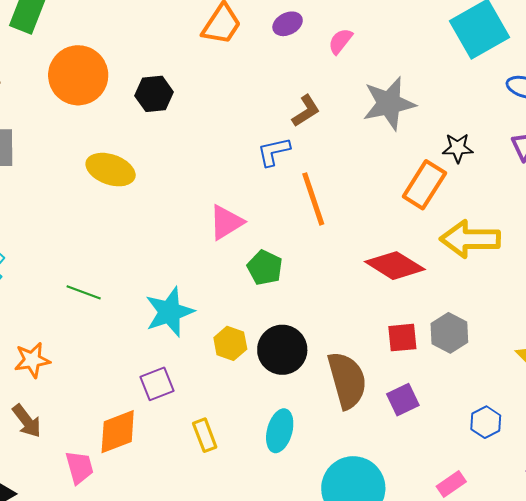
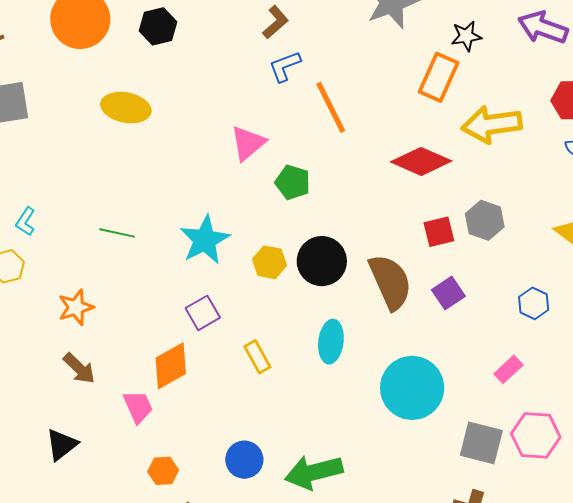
brown L-shape: (306, 111) -> (276, 22), moved

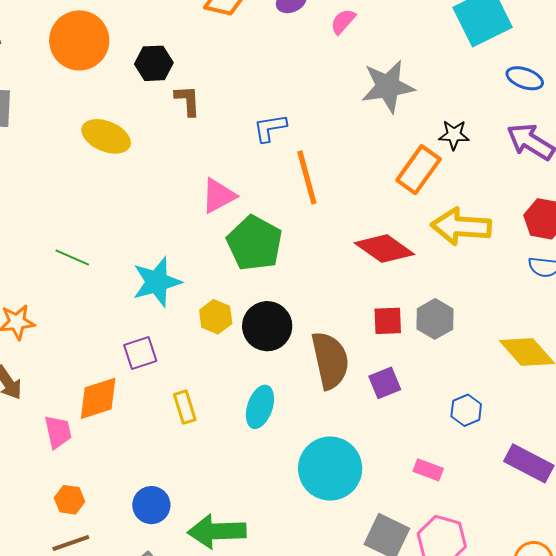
brown L-shape: (276, 22) -> (188, 101), moved, turned -64
green pentagon: (293, 182) -> (255, 243), size x1.6
pink rectangle: (508, 369) -> (428, 470), turned 52

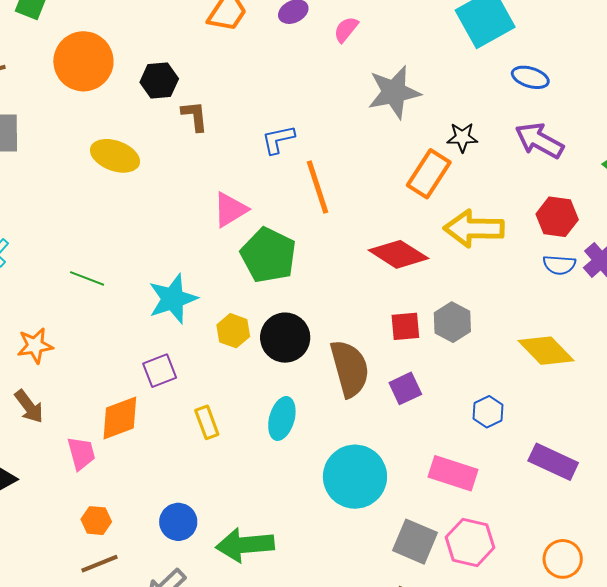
pink rectangle: (428, 470) -> (453, 473), size x1.6

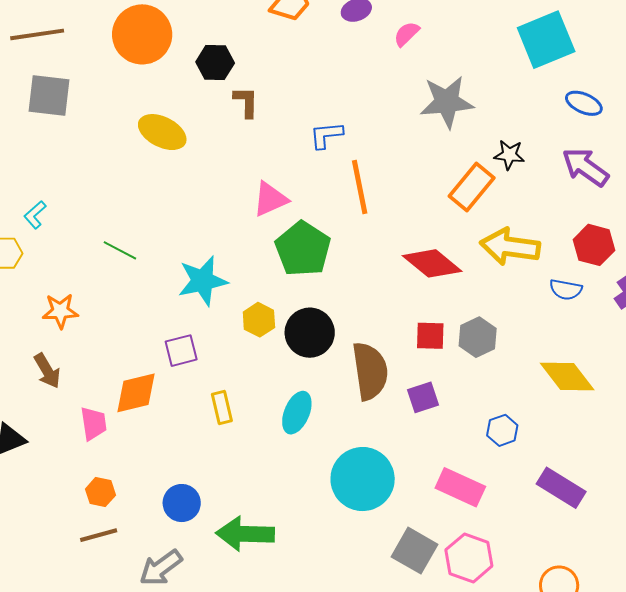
blue semicircle: (559, 265) -> (566, 290), moved

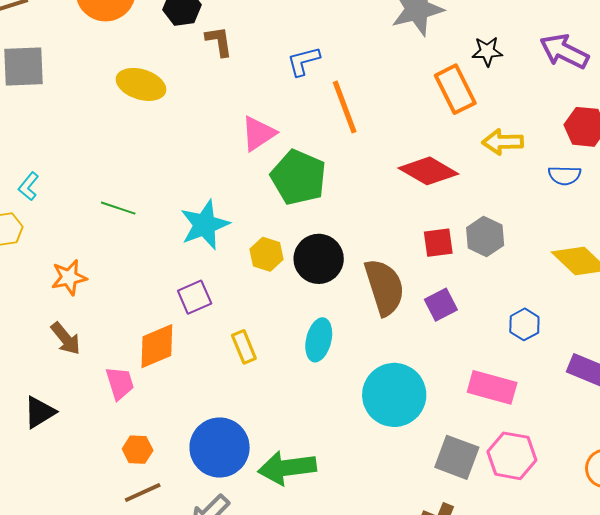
orange rectangle: (472, 187) -> (455, 89), turned -57
yellow arrow: (510, 247) -> (503, 142), size x0.7
blue circle: (182, 503) -> (220, 448), size x1.6

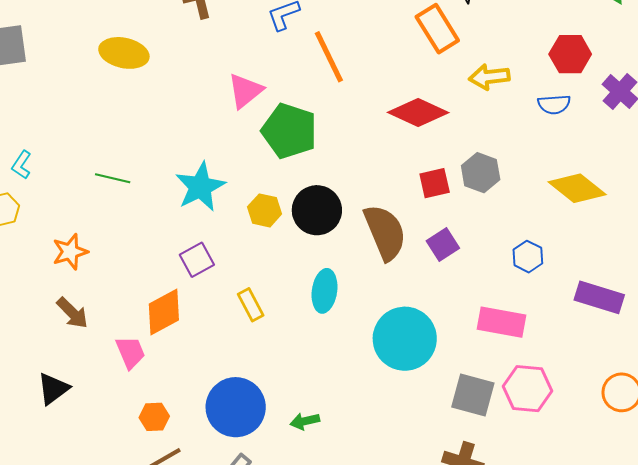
green arrow: (287, 468) -> (305, 421), size x0.5

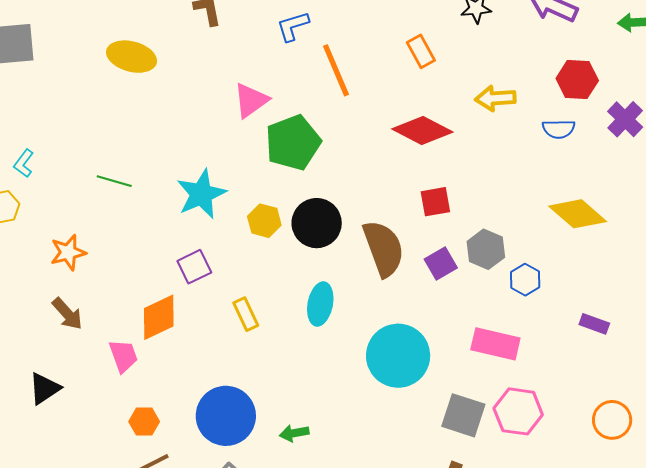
orange rectangle: (437, 29) -> (421, 51), moved, size x0.7
green pentagon: (289, 131) -> (293, 143), turned 30
gray hexagon: (481, 173) -> (486, 249), moved
purple rectangle: (599, 297) -> (594, 324), size x0.6

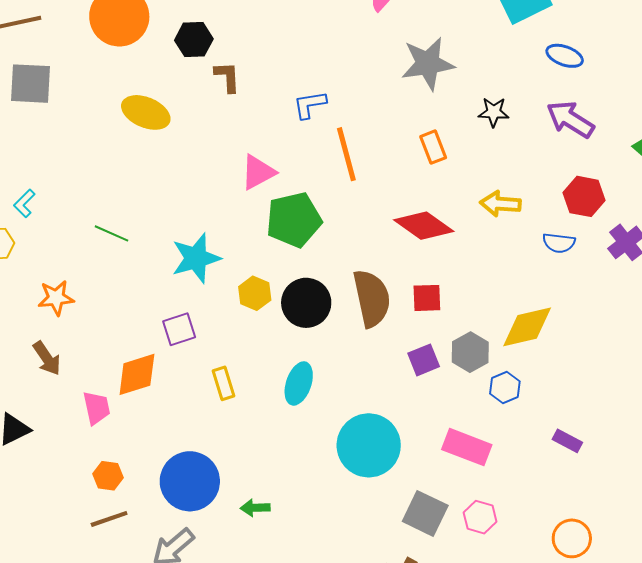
yellow diamond: (578, 214) -> (527, 327), moved, turned -62
brown semicircle: (384, 248) -> (372, 298), moved
pink hexagon: (518, 411) -> (480, 517), size x0.7

